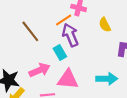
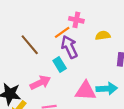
yellow semicircle: (105, 25) -> (103, 35), turned 112
pink triangle: (68, 79) -> (86, 91), moved

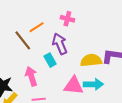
orange line: (62, 32) -> (37, 27), moved
yellow semicircle: (103, 35) -> (91, 60), moved, size x1.5
pink arrow: (40, 83) -> (31, 76), turned -84

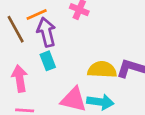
purple arrow: (60, 44) -> (46, 32), moved

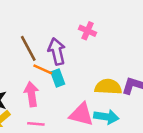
orange line: (37, 15) -> (43, 69), moved, turned 48

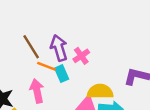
pink cross: (88, 31) -> (81, 56), moved, turned 35
yellow semicircle: (108, 87) -> (100, 91), moved

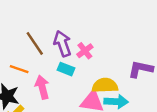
orange line: (46, 66) -> (19, 69), moved
cyan rectangle: (62, 74) -> (66, 69), turned -42

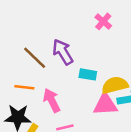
pink cross: (85, 51) -> (103, 21), moved
cyan rectangle: (66, 69) -> (88, 74), moved

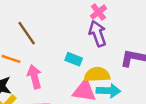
purple arrow: (63, 52) -> (98, 34), moved

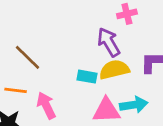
pink cross: (98, 12) -> (127, 14), moved, turned 35
yellow semicircle: (97, 75) -> (114, 70), moved

